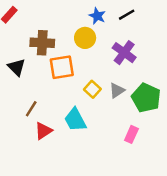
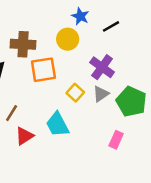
black line: (127, 15) -> (111, 26), moved
purple cross: (124, 53) -> (102, 67), moved

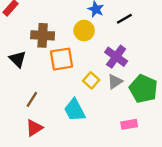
red triangle: (24, 136) -> (34, 128), moved
pink rectangle: (116, 140) -> (129, 124), turned 56

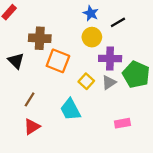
yellow circle: (84, 31) -> (92, 37), moved
purple cross: (116, 57) -> (110, 59), turned -35
orange square: (62, 59) -> (58, 61), turned 30
green pentagon: (143, 89) -> (136, 74), moved

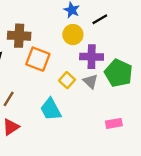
gray triangle: (109, 82) -> (90, 81), turned -42
pink rectangle: (122, 123) -> (114, 123), moved

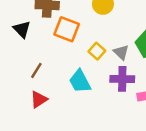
purple cross: (92, 57) -> (122, 79), moved

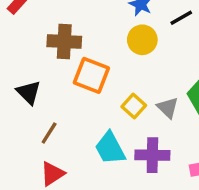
black triangle: (22, 29) -> (29, 92), moved
purple cross: (122, 79) -> (152, 155), moved

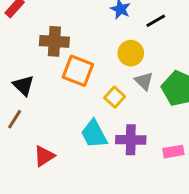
yellow circle: (142, 40) -> (131, 53), moved
gray triangle: (168, 108) -> (144, 81), moved
brown line: (49, 133) -> (15, 119), moved

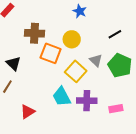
black line: (156, 21) -> (115, 34), moved
yellow circle: (131, 53) -> (72, 39), moved
yellow square: (115, 97) -> (76, 71), size x1.5

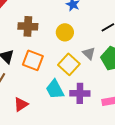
orange square: (51, 53) -> (33, 60), moved

